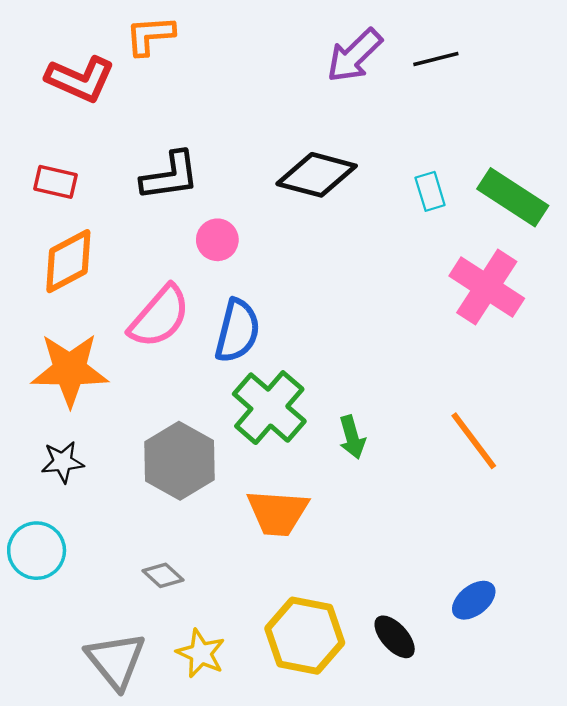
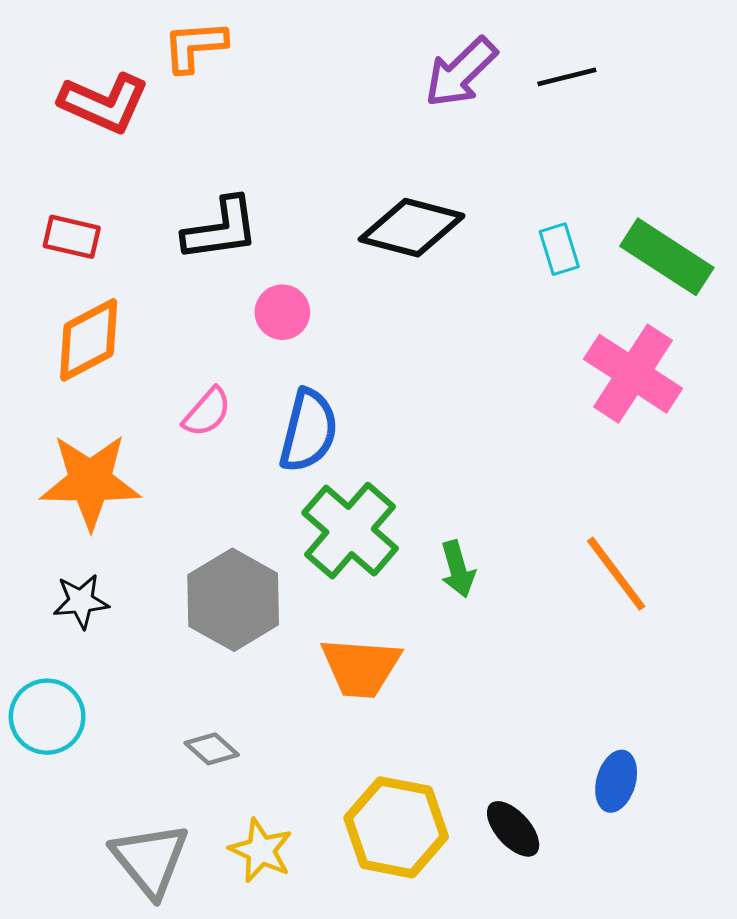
pink semicircle: (159, 317) -> (207, 412), size x0.6
blue ellipse: (474, 600) -> (616, 781), turned -36

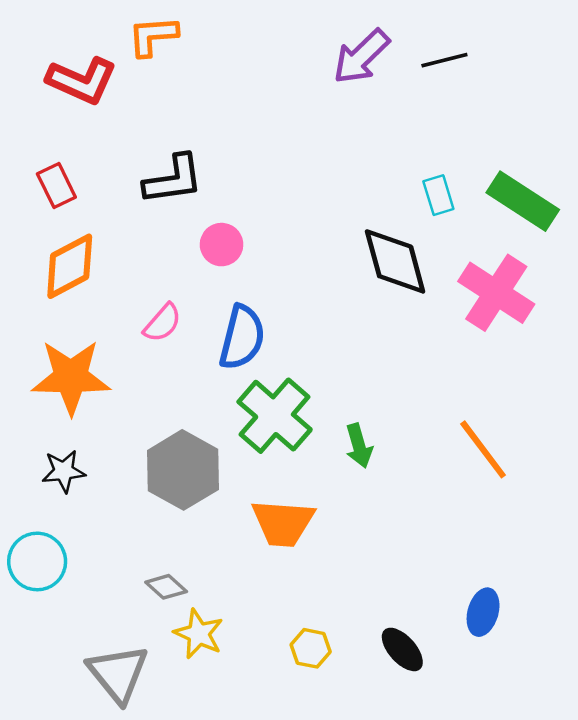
black diamond: (412, 228) -> (395, 261), moved, turned 60
red rectangle: (72, 237) -> (56, 186), turned 51
yellow hexagon: (396, 827) -> (311, 648), size x0.5
yellow star: (261, 850) -> (199, 634), moved

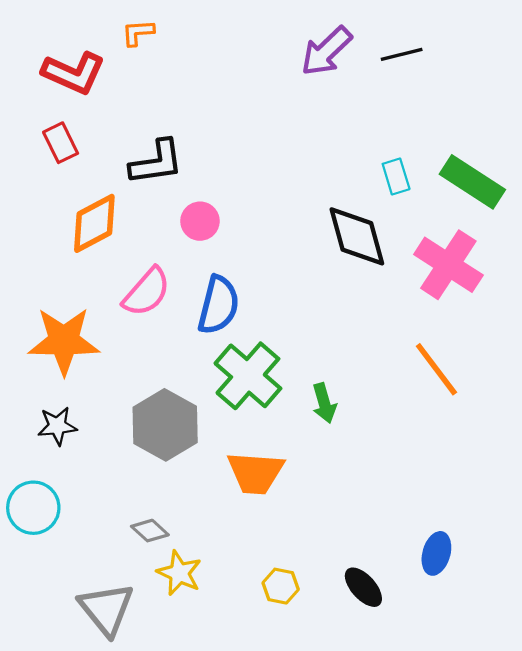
orange L-shape: (153, 36) -> (138, 33), size x0.7
red rectangle: (56, 186) -> (61, 143), moved
orange diamond: (70, 266) -> (94, 223), moved
pink semicircle: (162, 323) -> (147, 292), size x1.4
orange line: (483, 449) -> (436, 369), moved

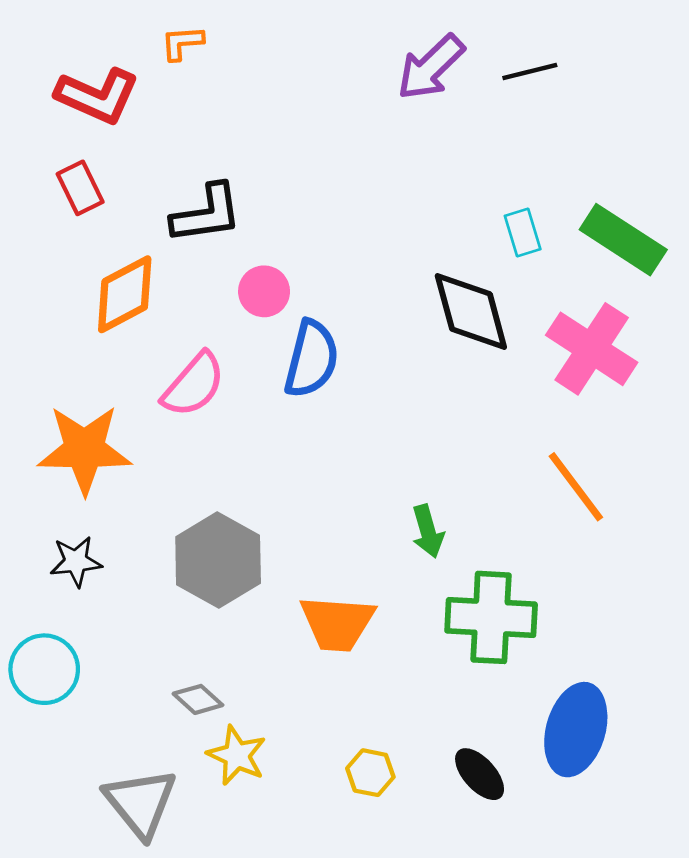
blue semicircle: (219, 305) -> (311, 359), moved
green cross: (248, 376) -> (491, 617), moved, turned -38
blue ellipse: (436, 553) -> (576, 730), size x1.6

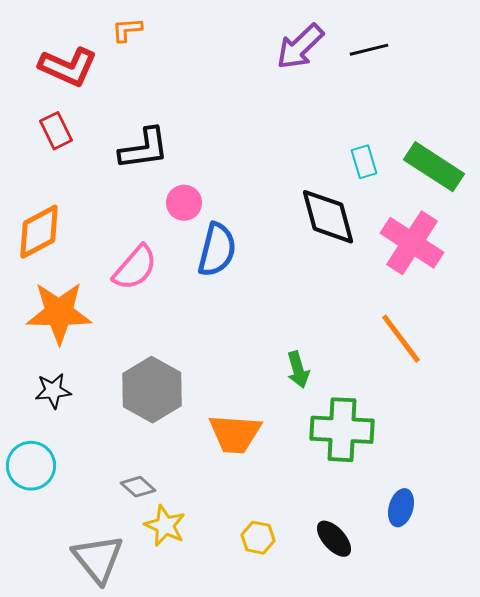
orange diamond: (125, 294) -> (39, 232), moved
blue ellipse: (576, 730) -> (401, 508), size x0.6

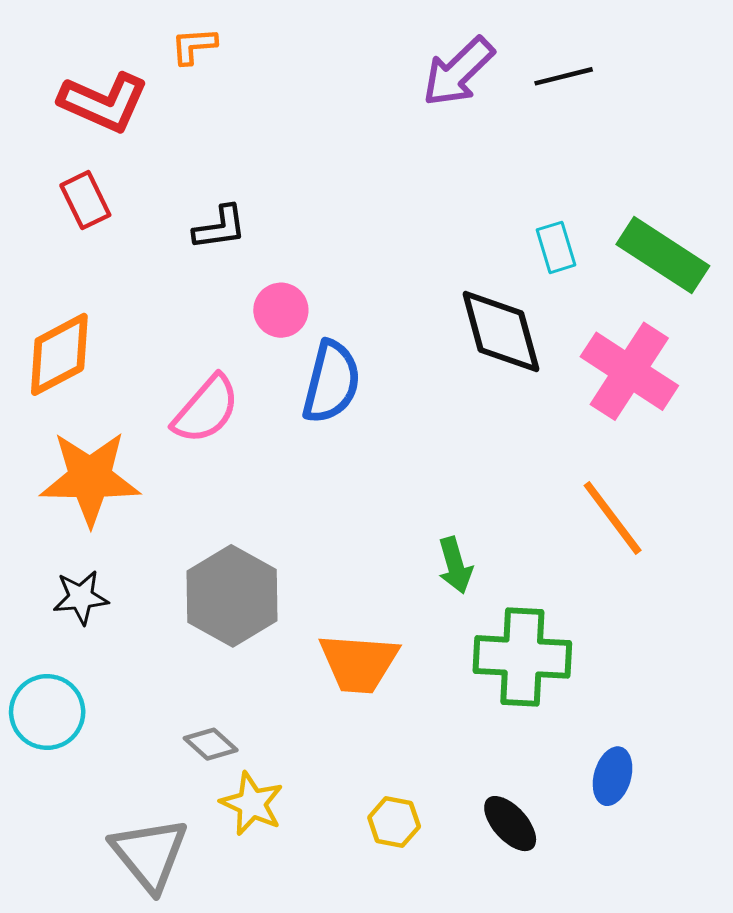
black L-shape: (144, 149) -> (220, 228), size x0.7

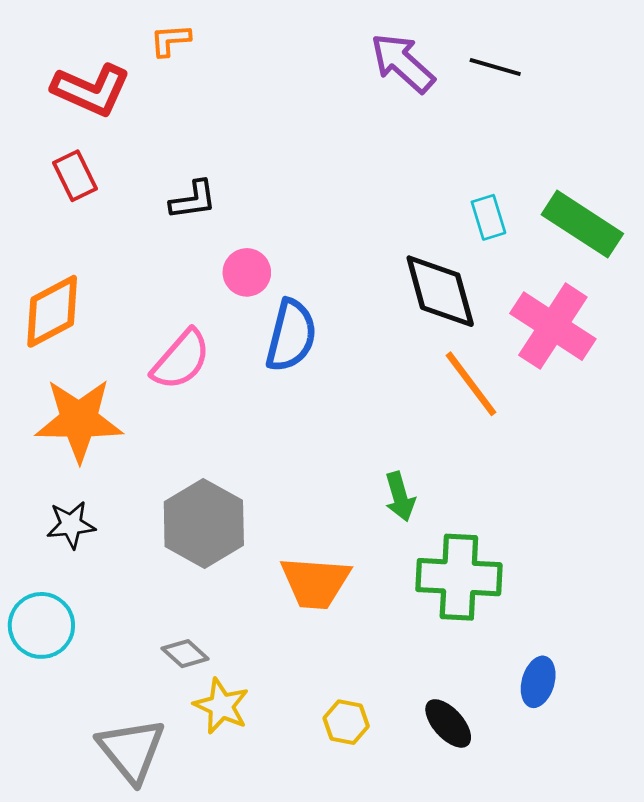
purple arrow: (458, 72) -> (403, 63), turned 86
black line: (564, 76) -> (495, 67), turned 30
orange line: (613, 518) -> (471, 384), moved

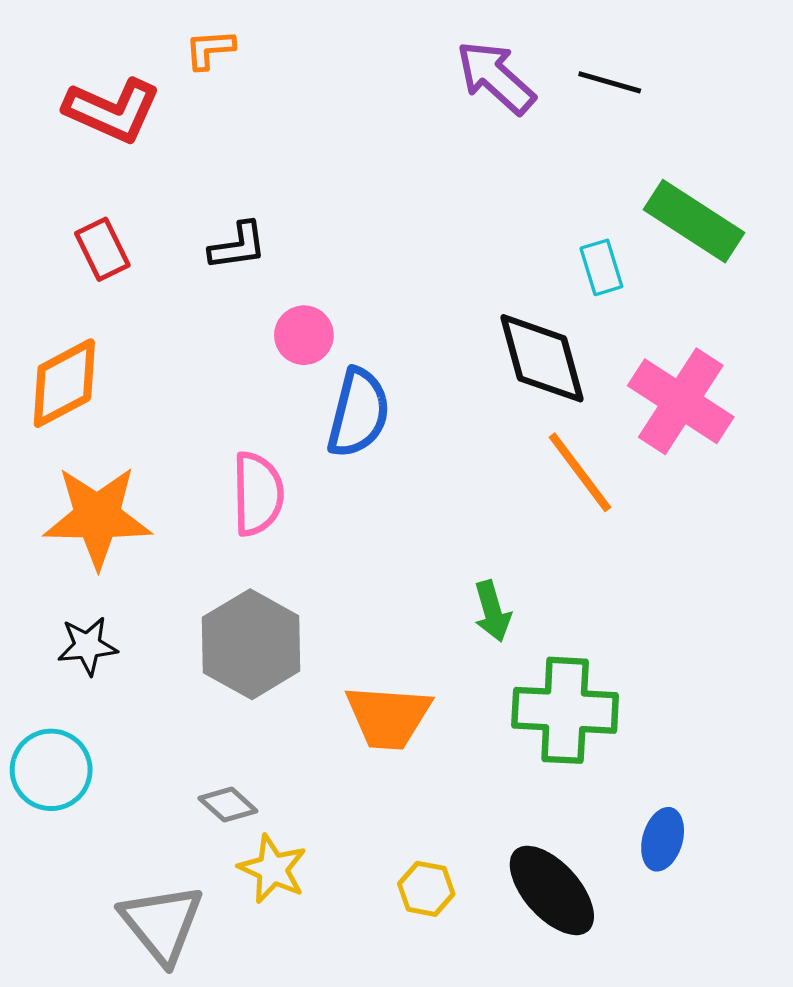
red rectangle: (75, 176) -> (102, 249), moved
green rectangle: (582, 224) -> (694, 221), moved
pink semicircle: (181, 360) -> (258, 494), moved, turned -42
black ellipse: (448, 723) -> (552, 890), size x1.5

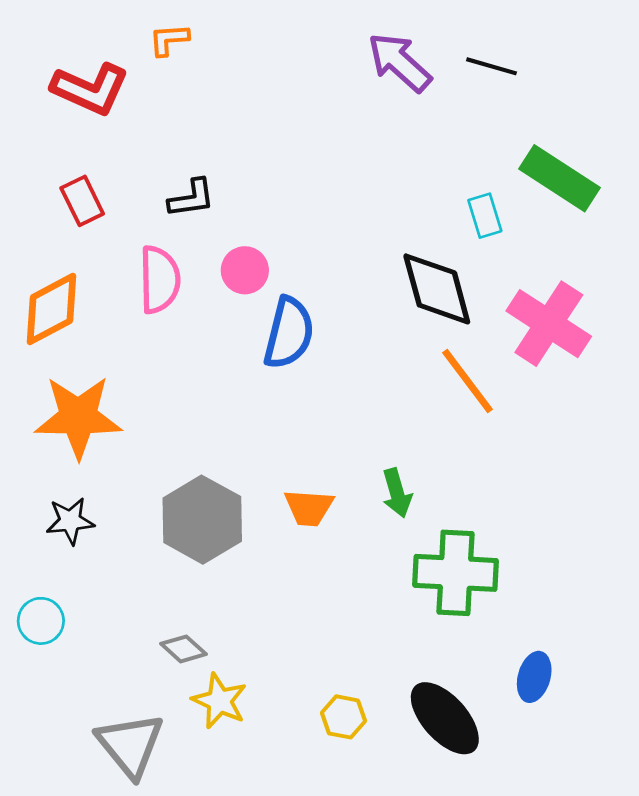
pink semicircle: (258, 494) -> (160, 280), moved
orange trapezoid: (388, 717) -> (309, 508), moved, size x0.7
cyan circle: (51, 770) -> (41, 621), size x0.7

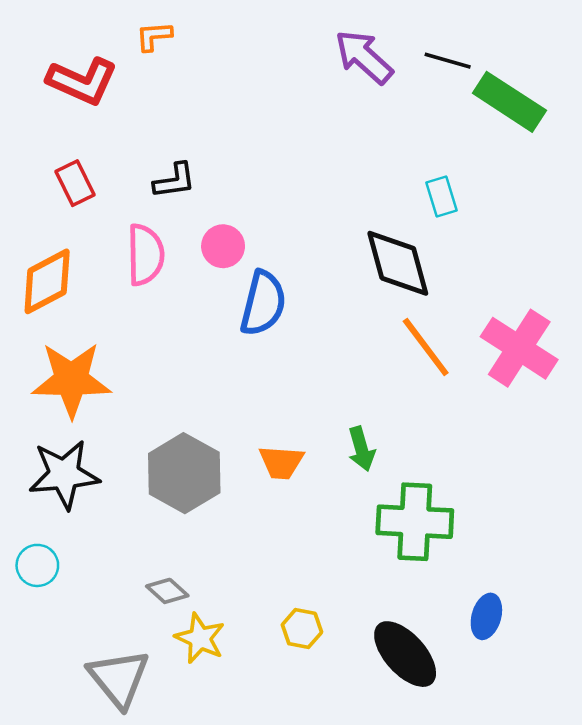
green rectangle: (559, 178) -> (509, 102), moved
pink cross: (549, 324) -> (519, 348), moved
black star: (70, 521) -> (64, 474), size x1.6
yellow hexagon: (343, 717) -> (302, 629), moved

